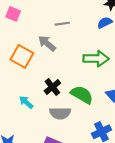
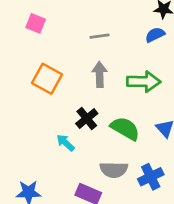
gray arrow: (47, 43) -> (100, 74), moved, turned 48
cyan arrow: (26, 102) -> (65, 143), moved
gray semicircle: (60, 113) -> (114, 170), moved

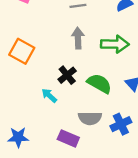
orange square: (47, 79) -> (22, 51), moved

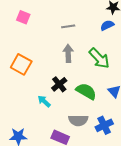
green arrow: (115, 44) -> (99, 58), turned 45

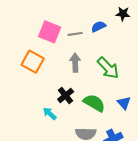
pink square: (23, 17) -> (50, 32), moved, size x1.5
blue semicircle: (107, 25) -> (98, 27), moved
orange square: (21, 64) -> (33, 62), moved

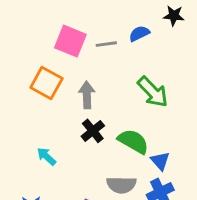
gray arrow: (75, 63) -> (87, 95), moved
blue triangle: (124, 103) -> (160, 161), moved
cyan arrow: (50, 114) -> (46, 156), moved

